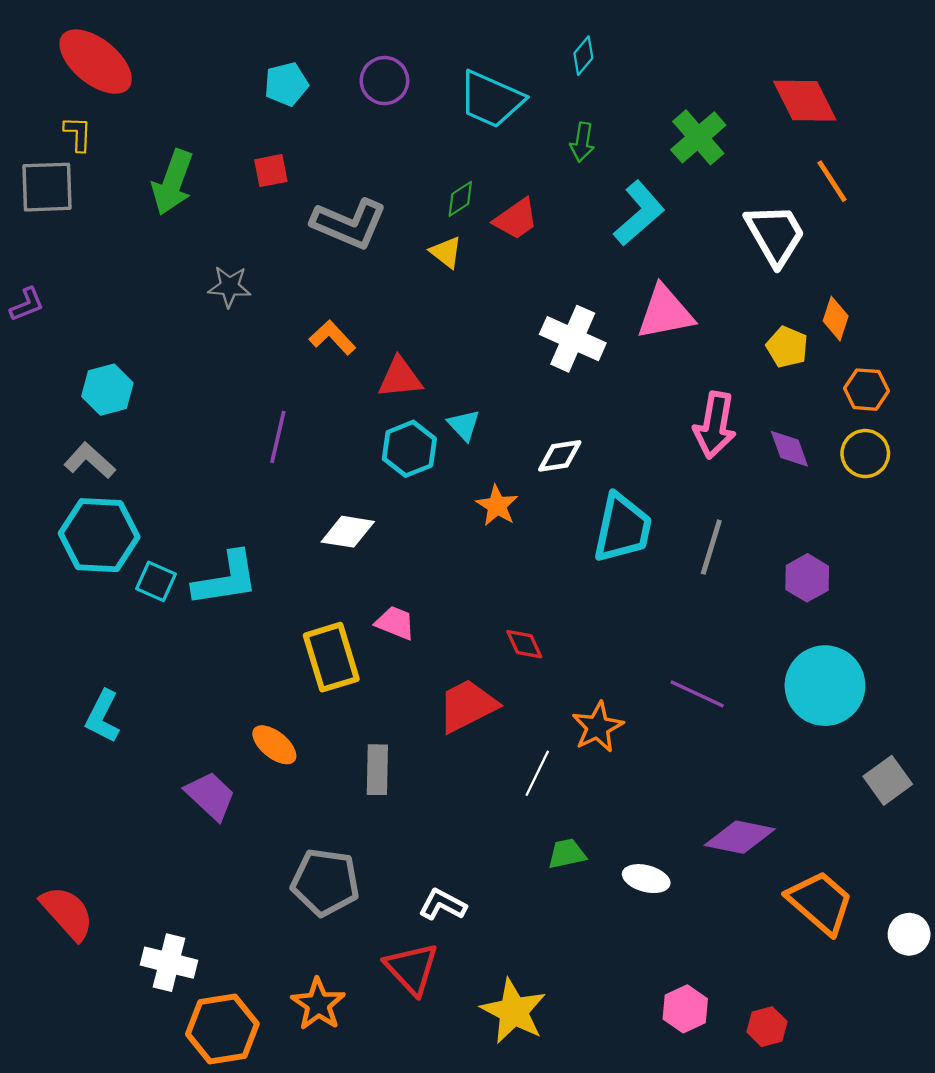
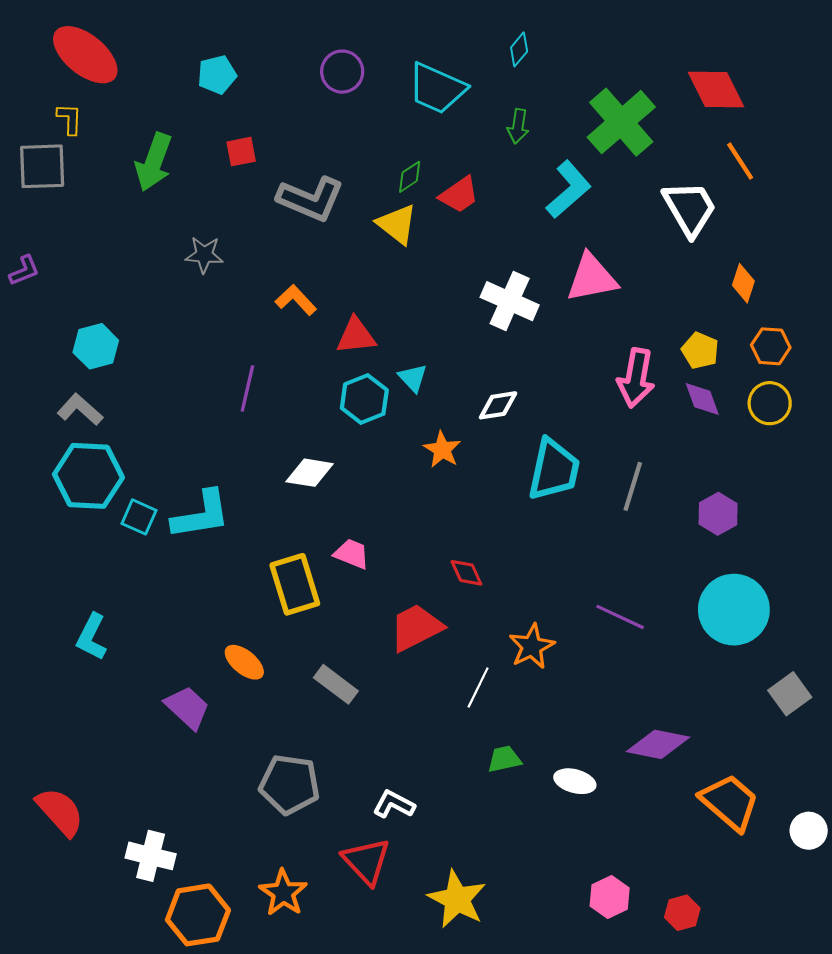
cyan pentagon: (286, 84) -> (217, 75), moved
green cross: (698, 137) -> (621, 122), size x1.4
yellow triangle: (446, 252) -> (397, 224), size x1.4
yellow pentagon: (787, 347) -> (700, 351), moved
gray rectangle: (377, 770) -> (336, 684), turned -54

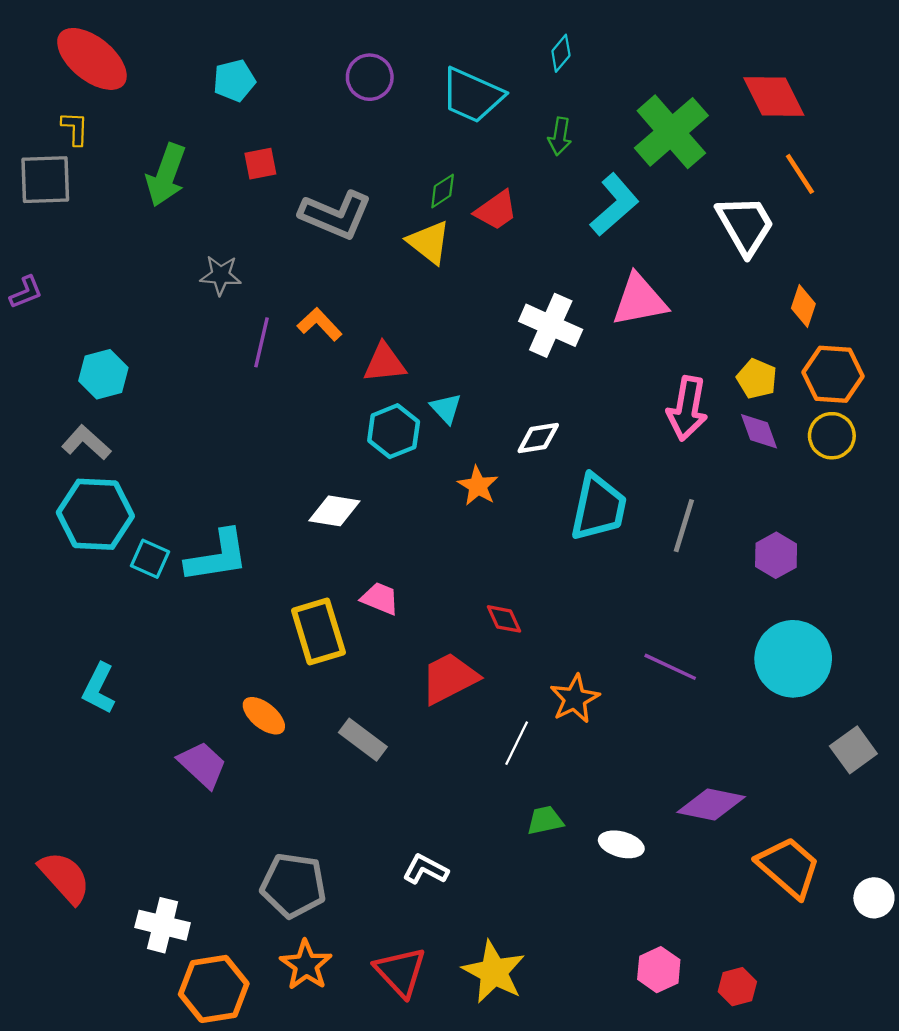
orange hexagon: (771, 346) -> (833, 374), size x1.4
purple line: (247, 388) -> (262, 342), moved
gray pentagon: (290, 784) -> (293, 885), moved
red triangle: (366, 861) -> (400, 972), moved

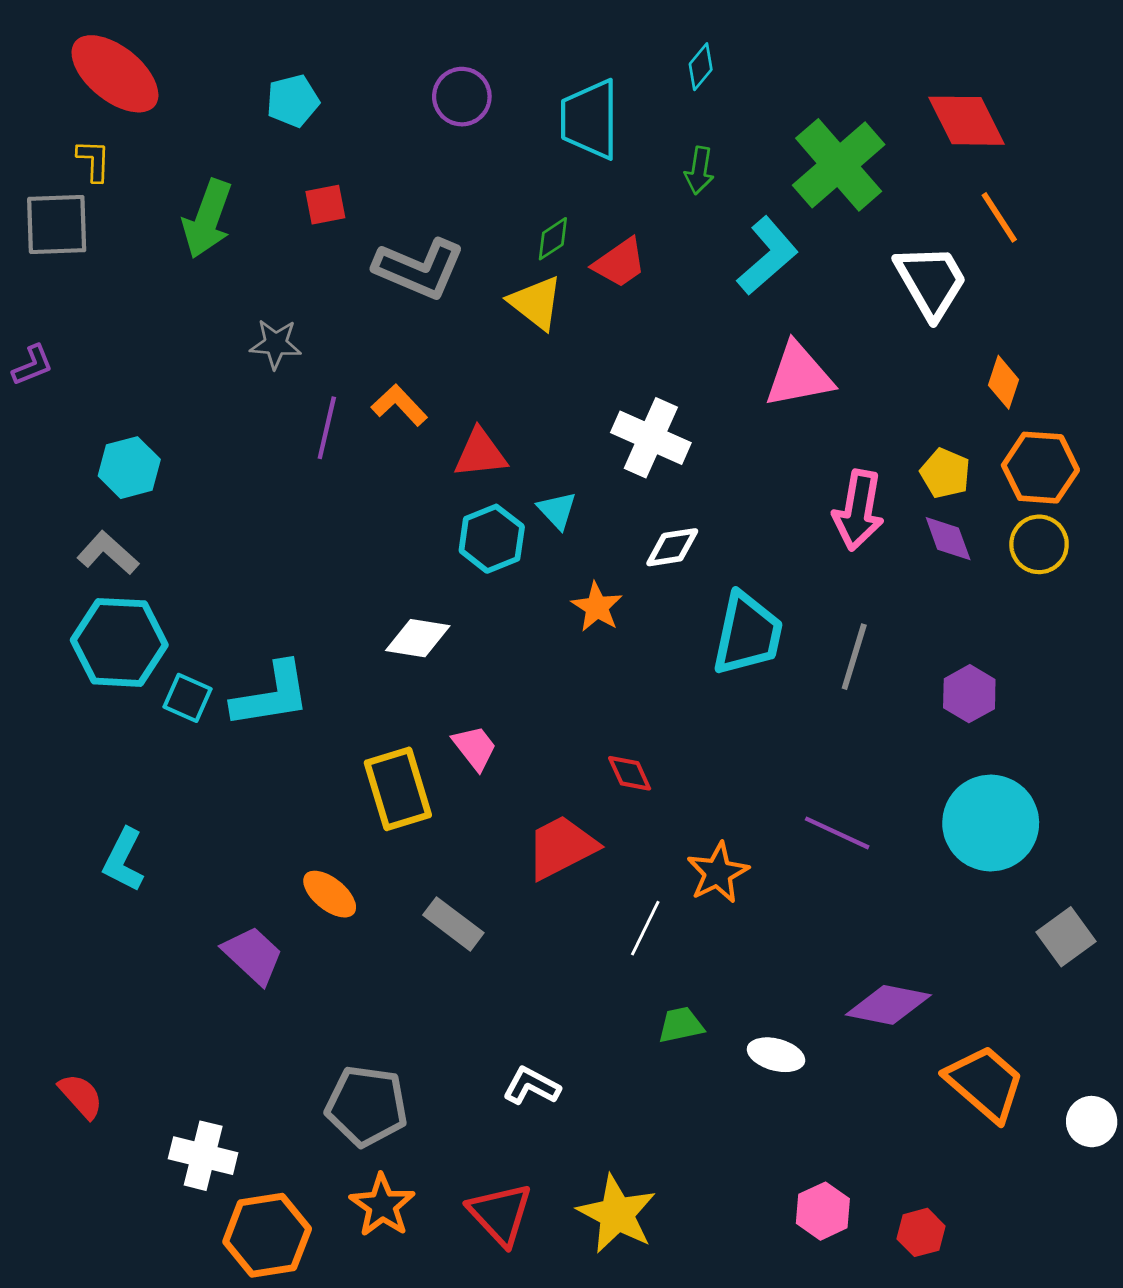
cyan trapezoid: (472, 95) -> (590, 119), turned 66
white cross: (551, 325) -> (651, 438), moved
pink trapezoid: (380, 598) -> (475, 748), turned 30
red semicircle: (65, 877) -> (81, 1096), size x0.7

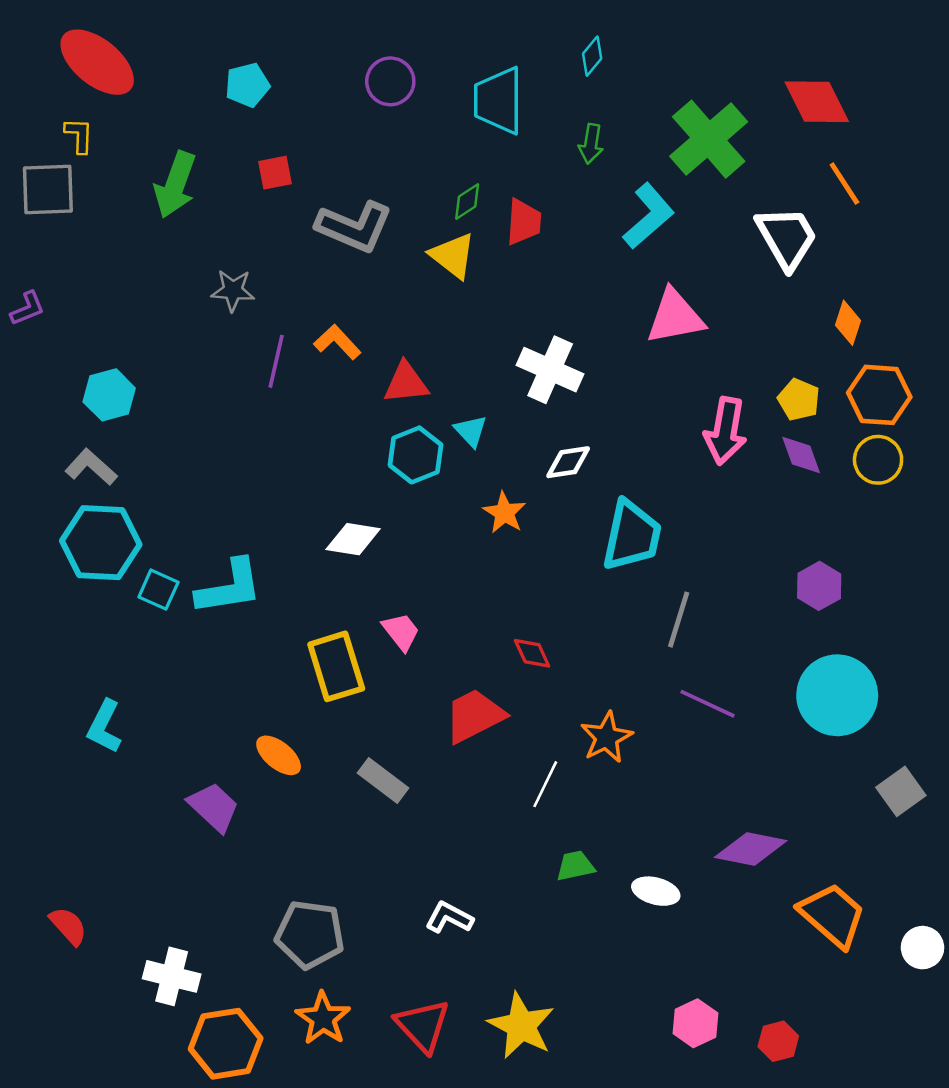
red trapezoid: (620, 263) -> (524, 222), turned -51
gray line: (854, 657) -> (679, 620), moved

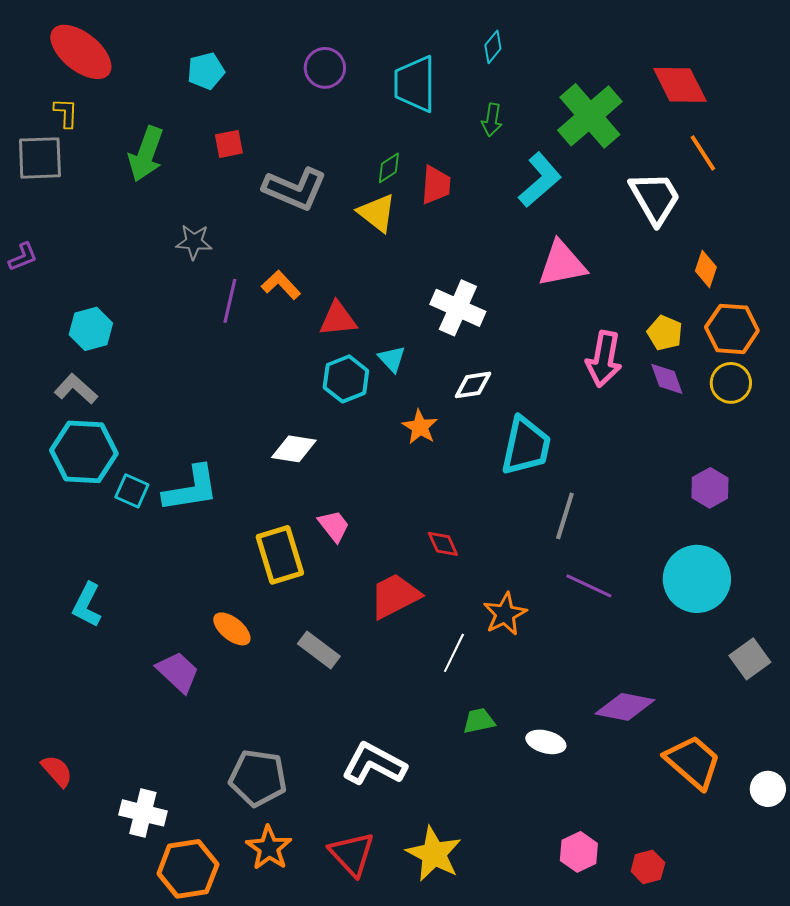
purple hexagon: (819, 586) -> (710, 488), moved
white L-shape: (449, 918) -> (374, 764), size x1.6

